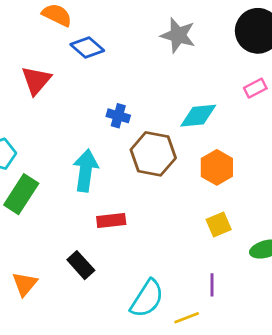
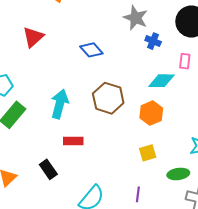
blue diamond: (87, 47) -> (91, 50), moved
pink rectangle: (255, 88) -> (185, 61), turned -63
blue cross: (118, 116) -> (153, 41), moved
cyan diamond: (198, 116) -> (161, 81), moved

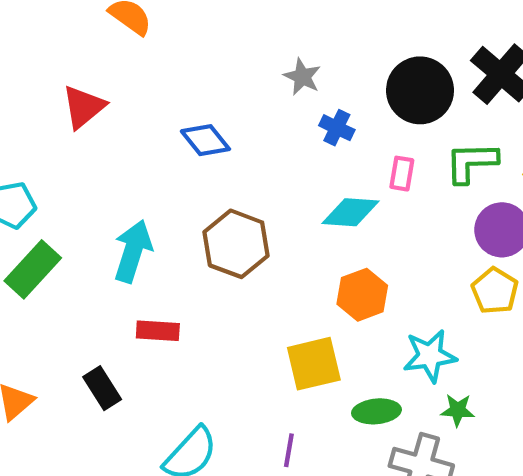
gray star: (136, 18) -> (302, 77), size x0.7
orange hexagon: (151, 113) -> (362, 295), moved
yellow square: (148, 153) -> (314, 364), size x1.5

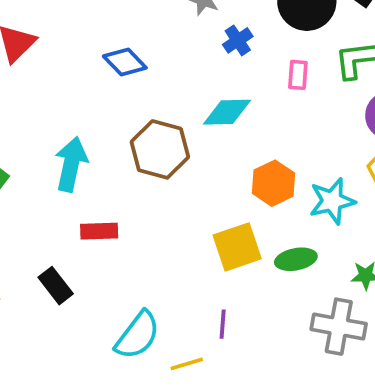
blue cross: (337, 128) -> (238, 40), turned 36
cyan diamond: (350, 212) -> (227, 112), moved
cyan star: (430, 356) -> (332, 201), moved
green ellipse: (376, 411) -> (296, 259), moved

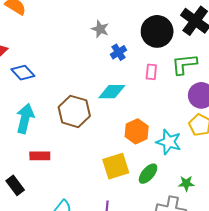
blue diamond: (125, 62) -> (23, 73), moved
cyan star: (332, 201) -> (169, 142), turned 30
green ellipse: (296, 259) -> (148, 174), turned -40

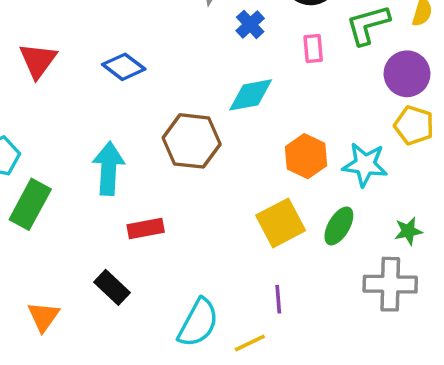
blue diamond: (23, 73) -> (124, 67), moved

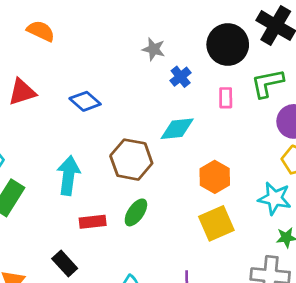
red triangle: (38, 60) -> (22, 92), turned 32
cyan star: (365, 165) -> (275, 198), moved
yellow square: (281, 223) -> (216, 223), moved
green ellipse: (339, 226) -> (136, 212), moved

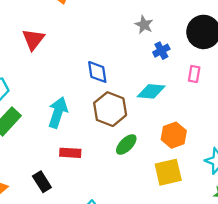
red triangle: (22, 92) -> (33, 39), turned -45
blue diamond: (85, 101) -> (97, 72), moved, turned 30
green ellipse: (136, 212) -> (126, 144), moved

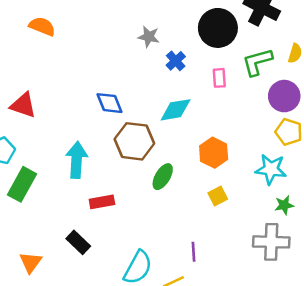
red triangle: (33, 39) -> (23, 105), moved, turned -35
yellow square: (168, 172) -> (218, 196), size x0.6

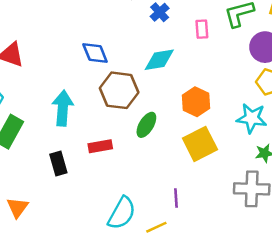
yellow square: (218, 196) -> (200, 144), size x1.8
red rectangle: (102, 202) -> (100, 146), moved
black rectangle: (78, 242) -> (58, 163), moved, turned 30

